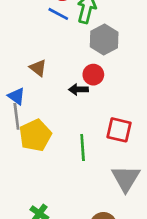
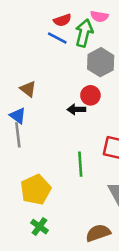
brown triangle: (38, 68) -> (28, 89), moved
yellow pentagon: (35, 135) -> (36, 190), moved

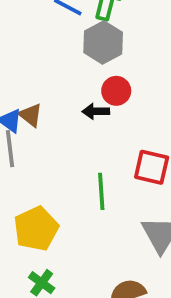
gray hexagon: (101, 62) -> (103, 42), moved
brown triangle: (28, 89) -> (31, 115), moved

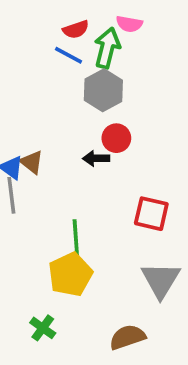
green line: (101, 191) -> (76, 238), moved
yellow pentagon: (36, 229) -> (70, 274), moved

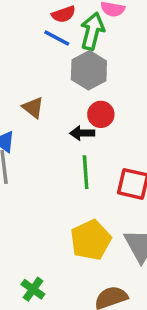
brown triangle: (32, 162) -> (33, 108), moved
green line: (76, 238) -> (86, 172), moved
yellow pentagon: (70, 274) -> (91, 240), moved

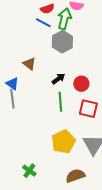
red circle: (101, 114) -> (81, 84), moved
black arrow: (82, 133) -> (58, 79), turned 144

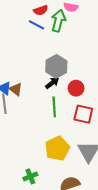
gray hexagon: (62, 42) -> (56, 66), moved
brown triangle: (29, 64) -> (16, 89), moved
green cross: (29, 171) -> (30, 176), moved, turned 32

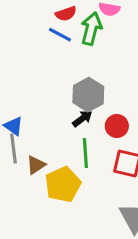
brown triangle: (16, 89) -> (36, 165), moved, turned 48
yellow pentagon: (57, 148) -> (63, 184), moved

